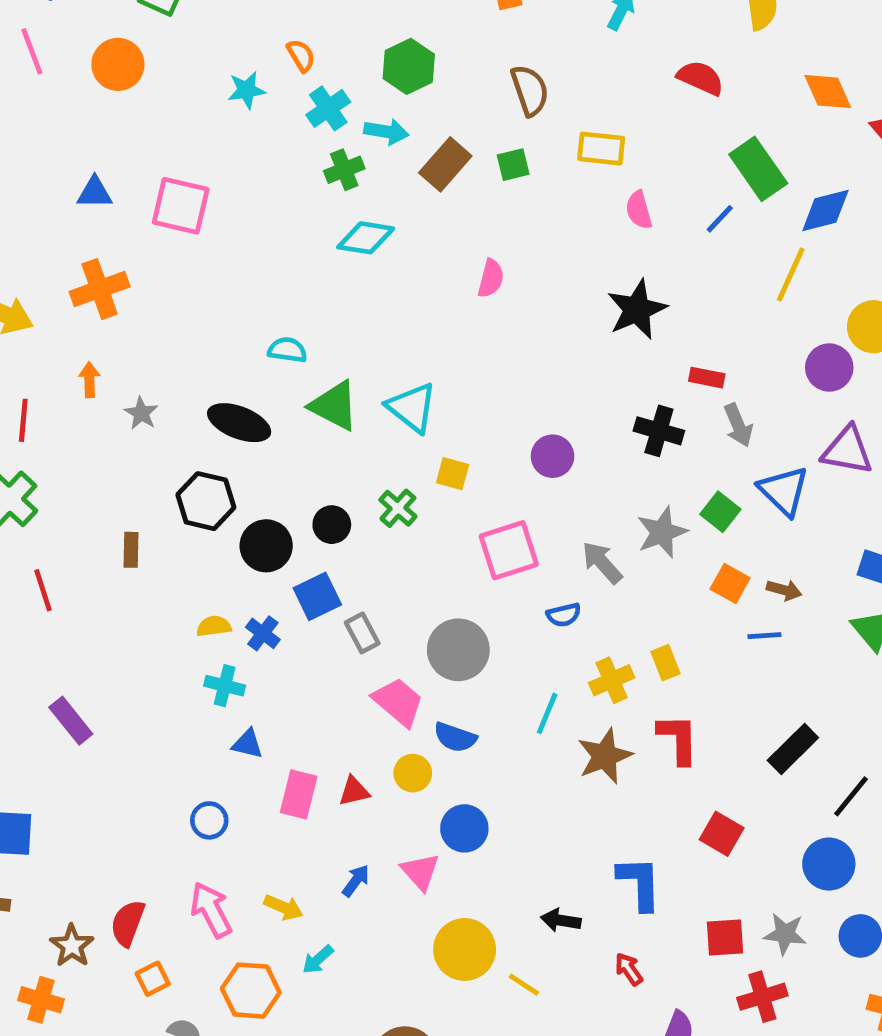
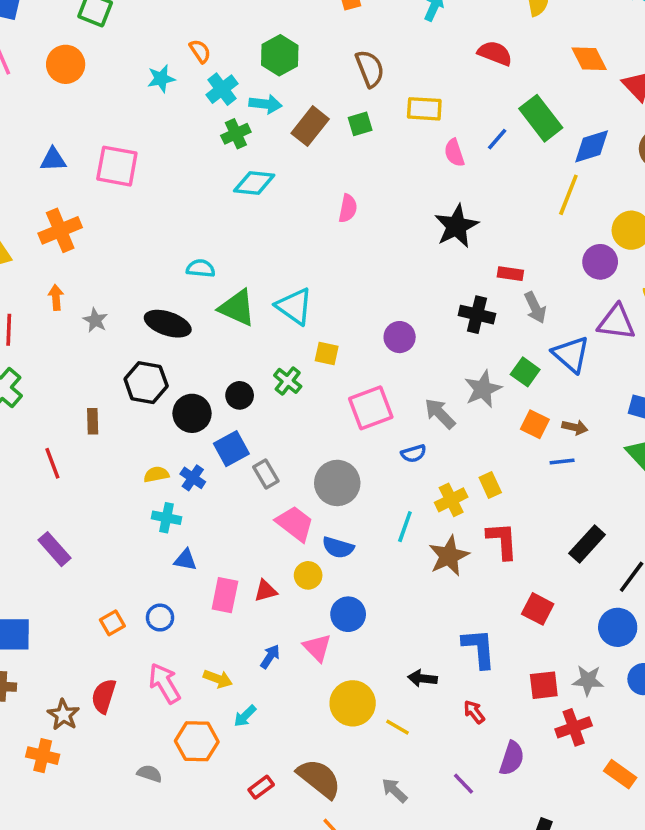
blue line: (720, 219) -> (497, 139), moved
red line: (43, 590) -> (52, 463), moved
orange square: (153, 979) -> (112, 623), moved

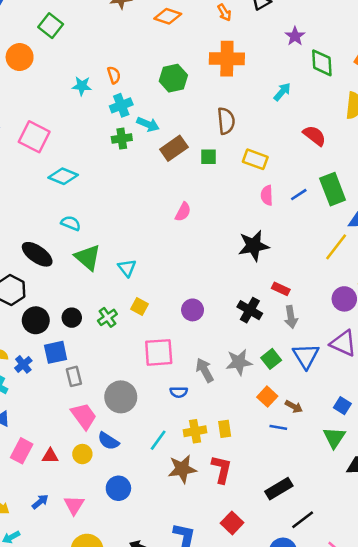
green hexagon: (280, 55) -> (173, 78), moved
cyan diamond: (254, 183) -> (63, 176), moved
cyan triangle: (294, 306) -> (127, 268), size x0.7
blue circle: (348, 614) -> (118, 488), moved

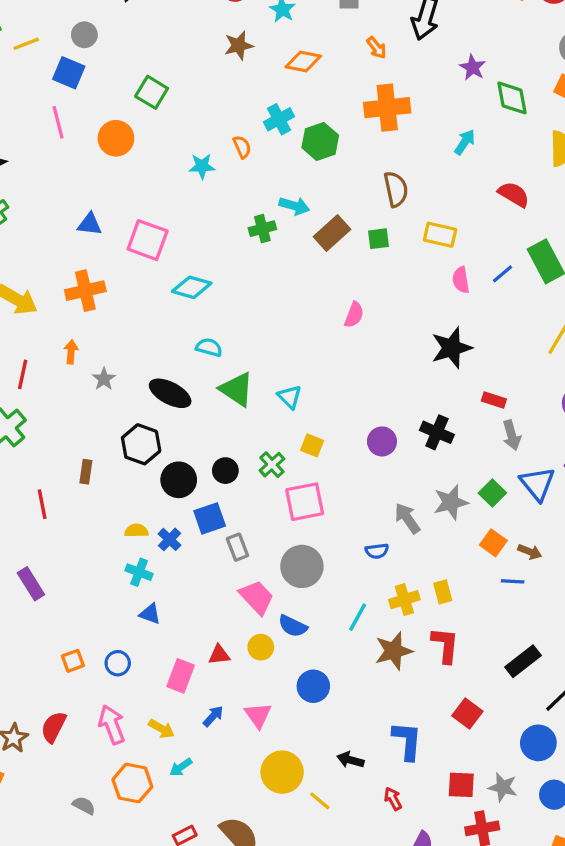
cyan cross: (121, 105) -> (279, 119), moved
black cross: (250, 310) -> (437, 432), moved
pink square: (159, 352) -> (305, 502), moved
pink rectangle: (22, 451) -> (181, 676), moved

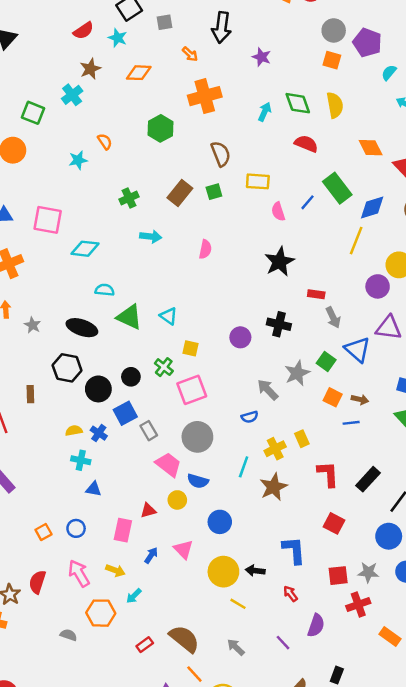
green diamond: (512, 98) -> (298, 103), moved
cyan cross: (279, 119) -> (72, 95), moved
cyan arrow: (294, 206) -> (151, 237), moved
red L-shape: (445, 645) -> (328, 474), moved
yellow circle: (282, 772) -> (223, 572), moved

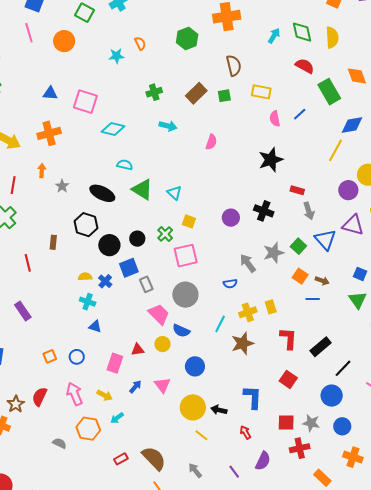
green rectangle: (337, 188) -> (329, 92), moved

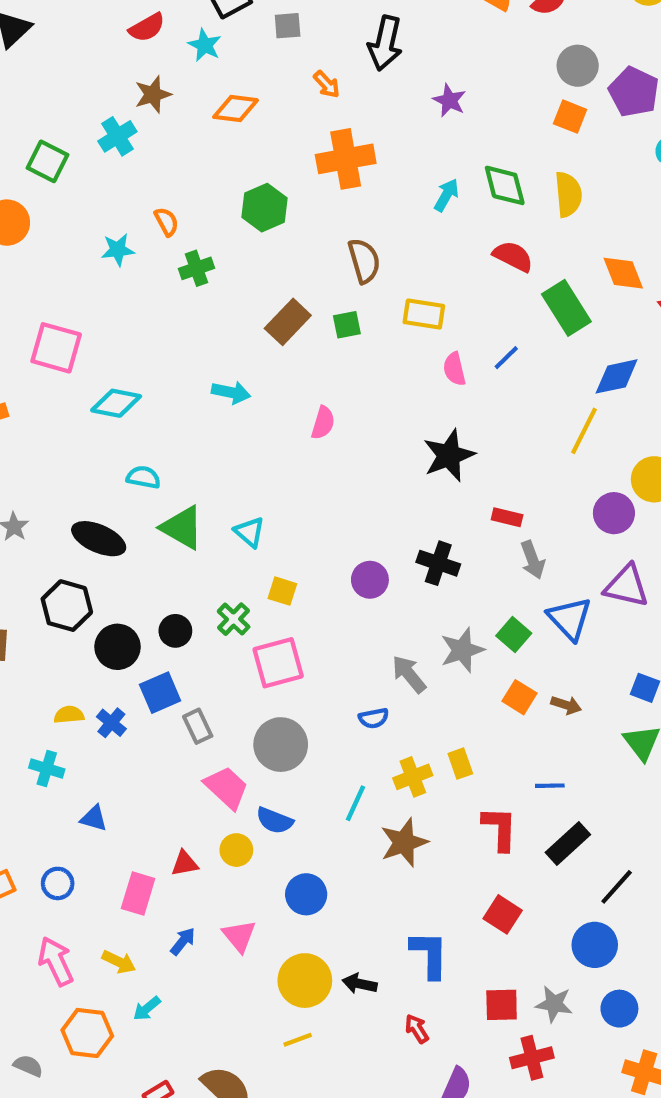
green cross: (154, 92) -> (197, 268), moved
blue line: (313, 299) -> (550, 786), moved
cyan cross: (88, 302) -> (47, 769), moved
yellow line: (201, 435) -> (298, 1040), moved, turned -56

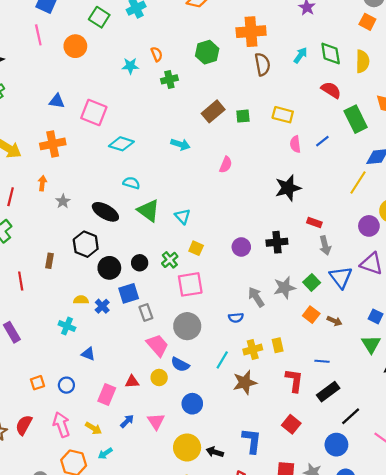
brown semicircle: (364, 261) -> (262, 64), moved
black cross: (438, 563) -> (277, 242), turned -30

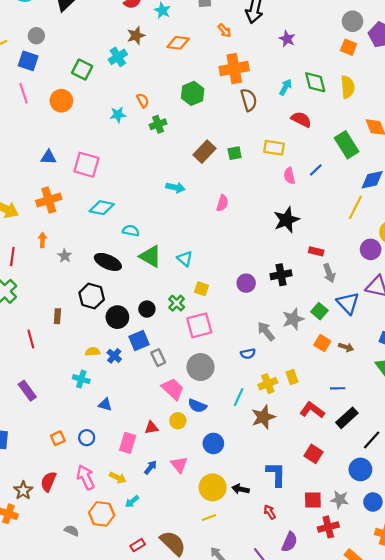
red semicircle: (331, 90) -> (301, 119), moved
cyan diamond: (121, 144) -> (102, 208), moved
red L-shape: (294, 380) -> (312, 410), turned -55

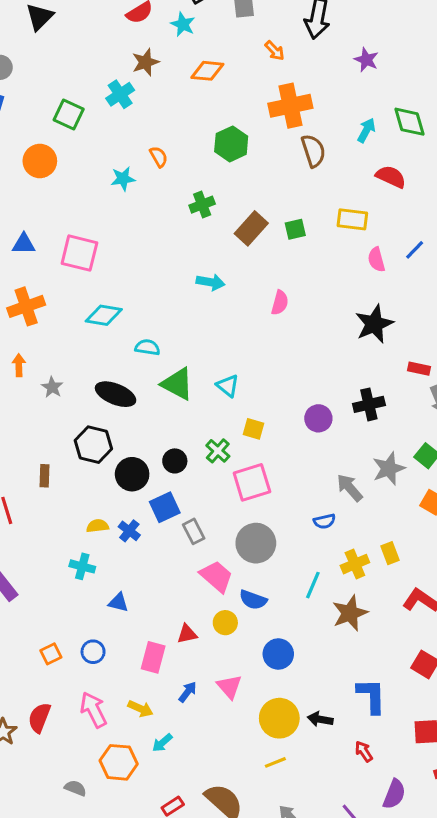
green cross: (158, 124) -> (202, 205), moved

